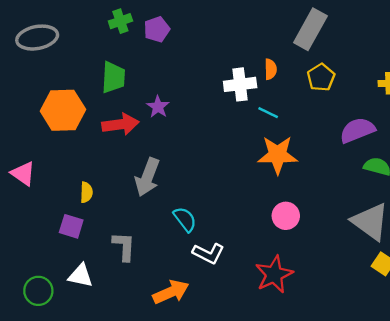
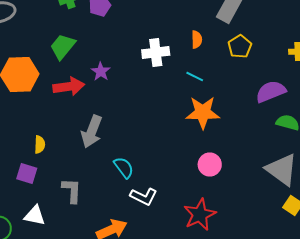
green trapezoid: (113, 77) -> (63, 46), turned -144
white cross: (240, 84) -> (156, 52), moved

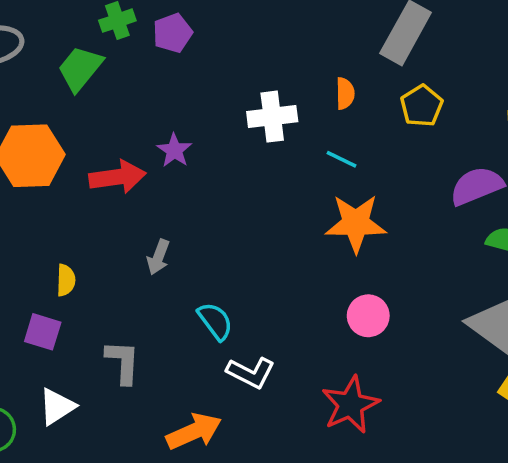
green trapezoid: (63, 46) -> (80, 69), moved
gray arrow: (92, 132) -> (158, 257), size x0.6
white triangle: (35, 216) -> (57, 406), turned -45

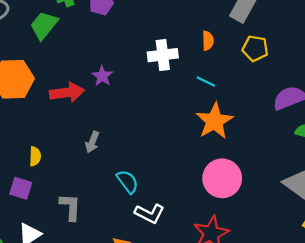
yellow pentagon: (422, 106) -> (255, 48), turned -30
orange star: (356, 223) -> (214, 121), turned -30
pink circle: (368, 316) -> (222, 178), size x1.5

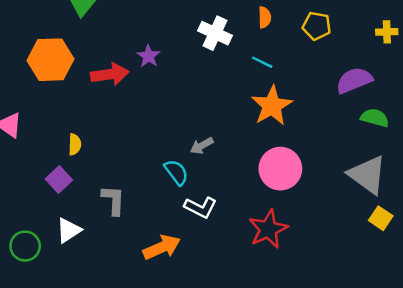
white cross: (163, 55) -> (215, 33), turned 32
gray arrow: (92, 142) -> (202, 146), moved, turned 40
purple square: (21, 188) -> (59, 179), turned 30

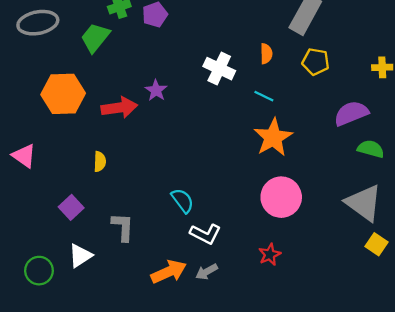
yellow semicircle: (75, 144) -> (100, 162), moved
gray arrow: (202, 146) -> (207, 272), moved
red star: (268, 229) -> (270, 255), size x0.6

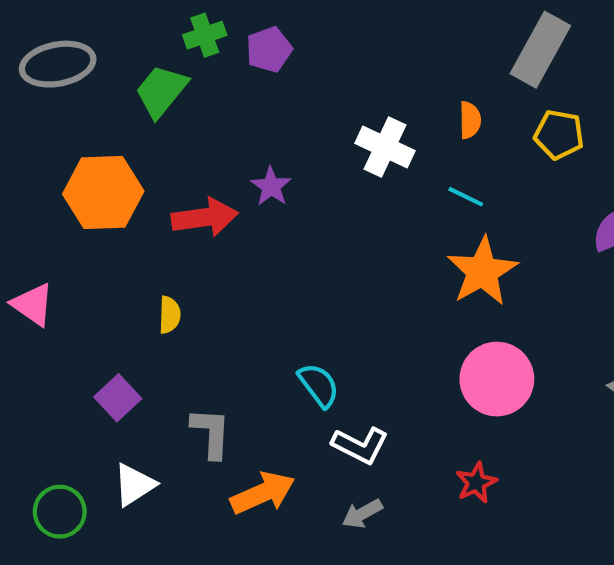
orange arrow: (169, 272) -> (263, 493), moved

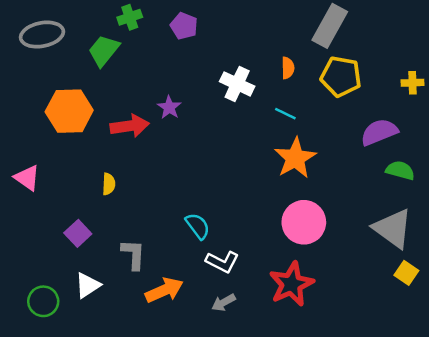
purple pentagon: (269, 50) -> (184, 26), moved, turned -30
yellow pentagon: (559, 135) -> (341, 77), size x1.4
red star: (476, 483) -> (291, 284), size x1.8

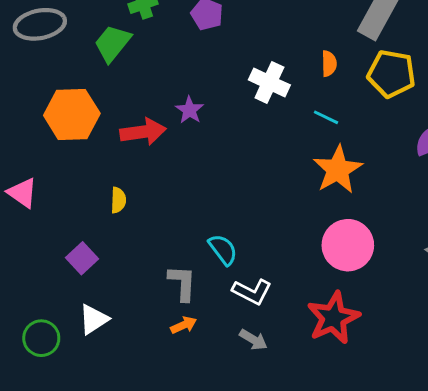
gray L-shape: (133, 254) -> (182, 283), moved
orange arrow: (164, 290) -> (184, 325), size x0.6
gray arrow: (224, 303) -> (253, 340), turned -120

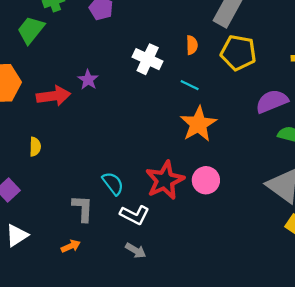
pink circle: (348, 245) -> (206, 180), size x0.7
red star: (333, 318) -> (165, 180), moved
orange arrow: (184, 325) -> (71, 246), moved

